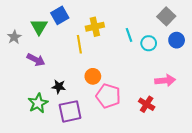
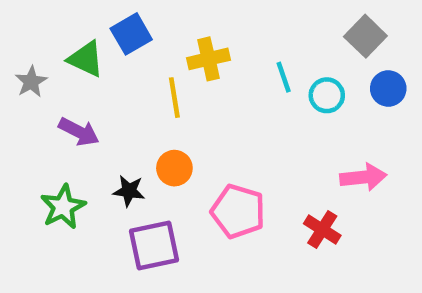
green triangle: (39, 27) -> (86, 59), turned -36
orange circle: (93, 76) -> (174, 168), moved
green star: (38, 103) -> (63, 207), moved

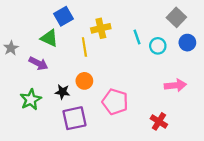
green triangle: (86, 59) -> (49, 38), moved
gray star: (31, 82) -> (11, 48), moved
red cross: (322, 230) -> (159, 121), moved

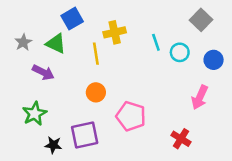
blue circle: (187, 43) -> (214, 60), moved
gray star: (11, 48) -> (23, 42), moved
pink arrow: (175, 85) -> (200, 97), turned 120
black star: (62, 92) -> (53, 145), moved

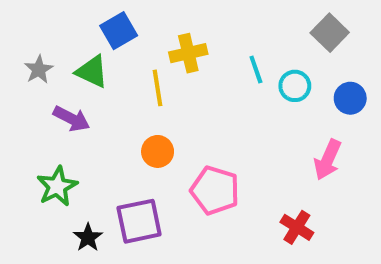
black star: (53, 145) -> (88, 238), turned 30

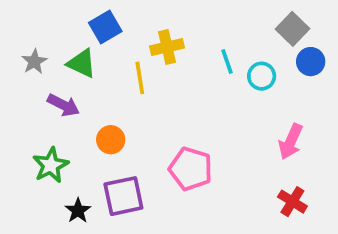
blue circle: (350, 98) -> (311, 62), moved
orange circle: (158, 151) -> (111, 140), moved
red cross: (297, 227) -> (292, 202), moved

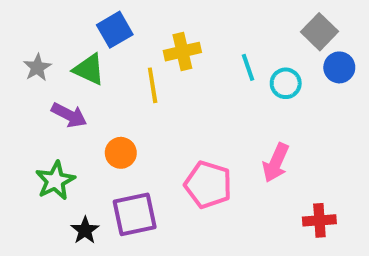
pink arrow: (291, 142) -> (276, 163), moved
red cross: (292, 202) -> (319, 220), turned -36

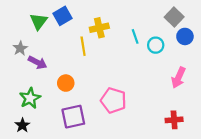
gray star: (37, 67) -> (20, 48), moved
green triangle: (89, 69) -> (39, 21), moved, turned 42
pink arrow: (276, 163) -> (178, 78), moved
black star: (85, 230) -> (22, 125), moved

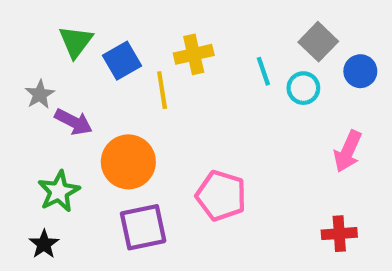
blue square: (62, 16) -> (122, 61), moved
gray square: (174, 17) -> (318, 42), moved
orange circle: (66, 83) -> (128, 162), size x1.6

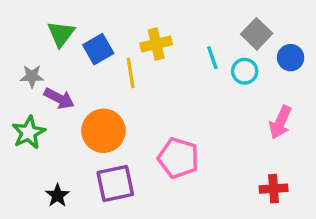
gray star: (40, 94) -> (32, 76), turned 30
green star: (59, 191) -> (29, 132), moved
black star: (44, 244) -> (57, 195), moved

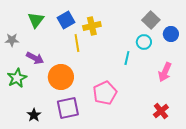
blue square: (98, 49) -> (66, 20), moved
cyan line: (212, 58) -> (127, 58), moved, turned 32
gray star: (32, 76) -> (12, 40), moved
pink pentagon: (178, 158) -> (105, 93), turned 30
red cross: (274, 189) -> (161, 111), turned -35

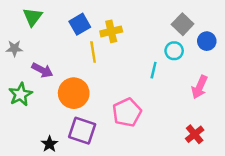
green triangle: (36, 20) -> (33, 17), moved
purple square: (68, 108) -> (82, 131), turned 30
black star: (34, 115) -> (49, 144), moved

